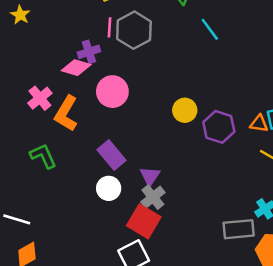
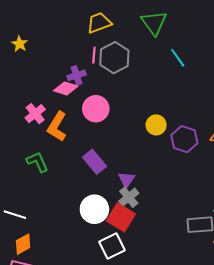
white circle: (109, 188) -> (94, 209), moved, size x1.4

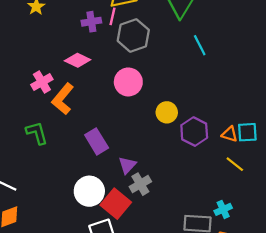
pink line: (94, 55) -> (112, 16), moved
purple cross: (77, 75) -> (91, 22), moved
pink circle: (96, 109) -> (128, 82), moved
gray cross: (129, 197) -> (140, 184), moved

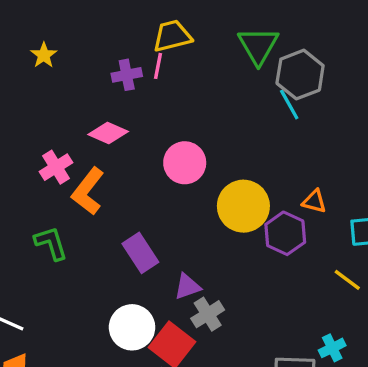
gray hexagon: (133, 35) -> (300, 75), moved
yellow circle: (167, 112) -> (243, 206), size x1.6
orange triangle: (230, 134) -> (314, 201), moved
purple triangle: (127, 165) -> (187, 287), turned 30

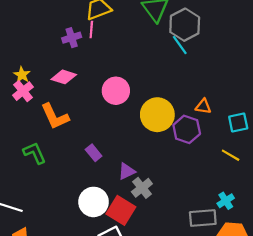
yellow star: (44, 55) -> (22, 75), moved
pink cross: (56, 167) -> (23, 91), moved
orange L-shape: (88, 191) -> (55, 116), turned -56
purple rectangle: (140, 253) -> (94, 153), size x0.7

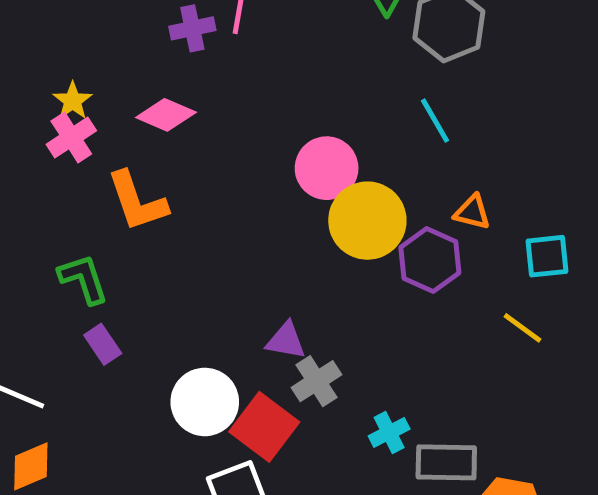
cyan line: (180, 45) -> (435, 121), moved
pink circle: (116, 91) -> (327, 168), moved
purple rectangle: (94, 153) -> (103, 344), moved
purple triangle: (127, 171) -> (286, 341), turned 30
cyan cross: (226, 201) -> (389, 432), moved

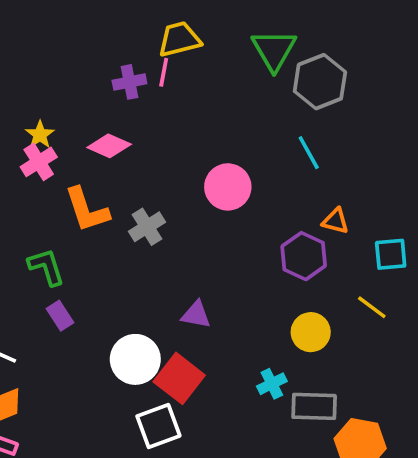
yellow circle: (367, 221) -> (311, 332), moved, size x0.7
gray cross: (317, 381) -> (147, 227), moved

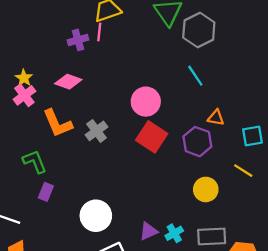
purple triangle: (196, 315) -> (148, 231), moved, turned -30
purple rectangle: (60, 316) -> (46, 192), turned 60
red square: (179, 378) -> (152, 137), moved
cyan cross: (272, 384) -> (174, 233), moved

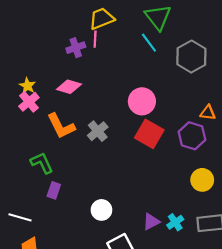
gray hexagon: (199, 30) -> (191, 57), moved
cyan line: (195, 76) -> (149, 43), moved
white circle: (96, 216) -> (101, 210), size x0.7

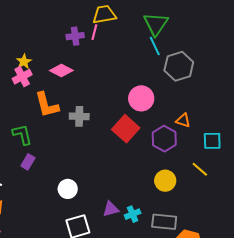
cyan line: (149, 43) -> (155, 46), moved
pink circle: (142, 101) -> (141, 98), moved
gray cross: (98, 131) -> (79, 116), turned 30

